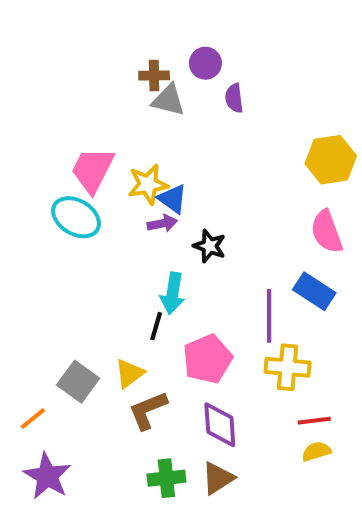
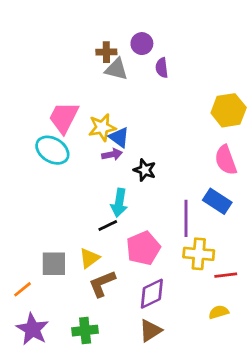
black line: (156, 326) -> (108, 225), turned 48
gray square: (78, 382) -> (54, 264), turned -36
red line: (314, 421) -> (226, 275), moved
purple diamond: (220, 425) -> (152, 294), turned 68
green cross: (166, 478) -> (85, 331), moved

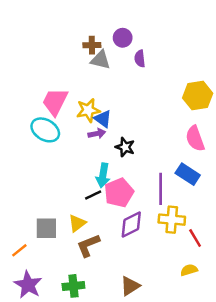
pink pentagon: (143, 248) -> (119, 193), moved
red line: (226, 275) -> (195, 238), turned 66
purple diamond: (152, 294) -> (131, 225), moved

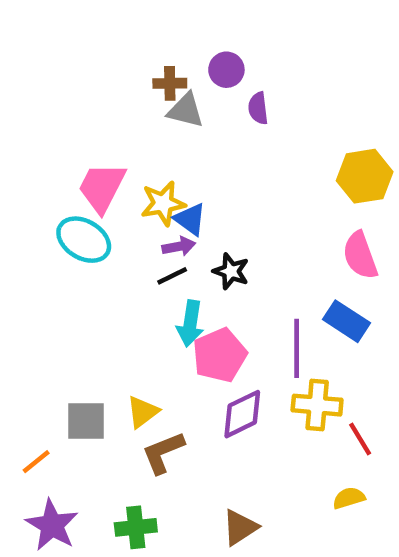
black line: (93, 195) -> (172, 276), moved

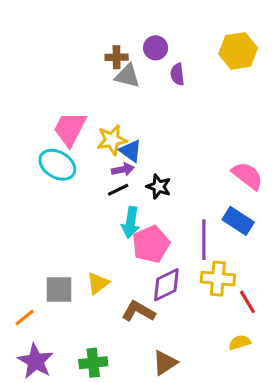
yellow hexagon: (365, 176) -> (238, 51), moved
pink semicircle: (360, 255) -> (247, 176), turned 148
brown L-shape: (163, 453) -> (138, 311), moved, turned 52

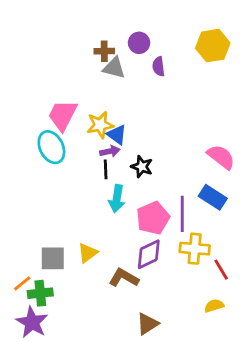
cyan ellipse: (57, 165) -> (51, 147), turned 32
black line: (118, 190) -> (106, 169), turned -66
pink pentagon: (151, 244) -> (153, 218), moved
green cross: (93, 363) -> (40, 293), moved

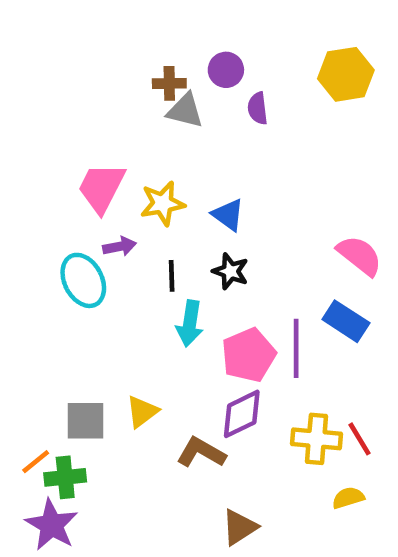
blue triangle: (117, 135) -> (228, 215), moved
cyan ellipse: (51, 147) -> (83, 280), moved
purple arrow: (110, 151) -> (120, 246), moved
yellow cross: (195, 249) -> (316, 439), moved

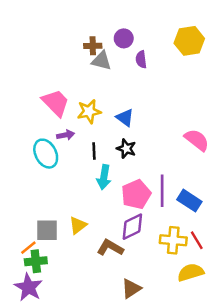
pink trapezoid: (101, 188) -> (56, 103), turned 108
blue rectangle: (346, 321) -> (189, 201), moved
orange line: (36, 462) -> (28, 248), moved
yellow semicircle: (348, 498) -> (191, 272), size x1.5

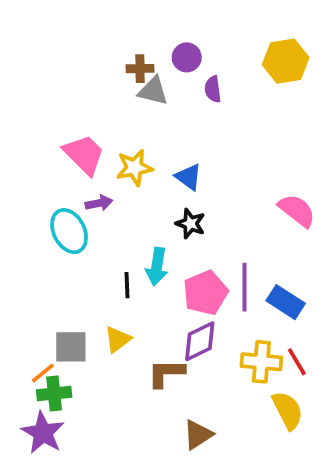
black line: (94, 151) -> (127, 285), moved
brown L-shape: (110, 248) -> (166, 373), turned -30
yellow semicircle: (191, 272) -> (288, 410), turned 80

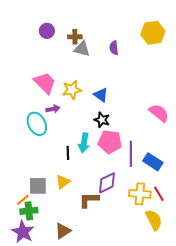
purple circle: (187, 57) -> (47, 31), moved
pink pentagon: (205, 293) -> (110, 142), moved, turned 30
brown triangle: (198, 435) -> (63, 231), moved

